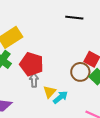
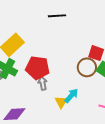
black line: (74, 18) -> (57, 16), moved
yellow triangle: (50, 92) -> (61, 102), moved

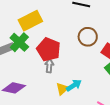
brown circle: (87, 67) -> (88, 37), moved

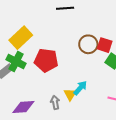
brown circle: (88, 37) -> (88, 44), moved
gray arrow: (49, 66) -> (55, 102), moved

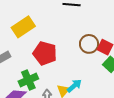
green cross: (16, 62) -> (28, 80), moved, turned 30

